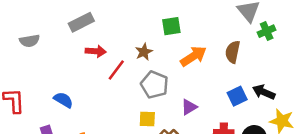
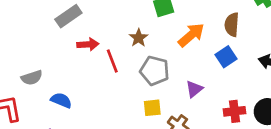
gray semicircle: (30, 41) -> (32, 78), moved
red line: (116, 70) -> (112, 61), turned -50
blue square: (237, 96) -> (226, 57), moved

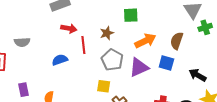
blue square: (226, 57) -> (166, 63), turned 35
purple triangle: (194, 89) -> (139, 67), moved, size x1.5
blue semicircle: (61, 100) -> (60, 60), moved, turned -56

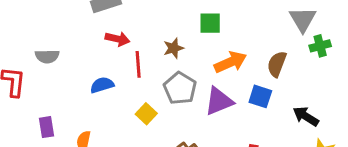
yellow square: (104, 86) -> (146, 114), moved, turned 32

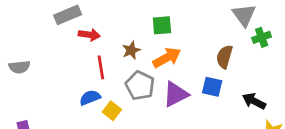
red arrow: (117, 39) -> (89, 35), moved
orange arrow: (230, 62) -> (167, 58), moved
blue semicircle: (102, 85) -> (90, 98), moved

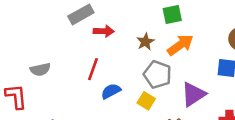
red line: (101, 67) -> (93, 69), moved, turned 35
purple triangle: (176, 94) -> (193, 94), moved
yellow square: (112, 111) -> (146, 101), moved

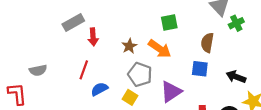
green square: (172, 14) -> (169, 23), moved
red arrow: (104, 31) -> (93, 37), turned 84
orange arrow: (180, 45) -> (160, 49), turned 70

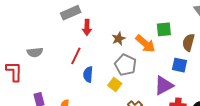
green square: (169, 23) -> (164, 29), moved
blue semicircle: (99, 89) -> (88, 74), turned -63
purple triangle: (171, 92) -> (164, 85), moved

